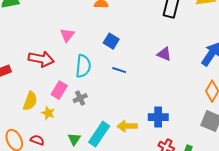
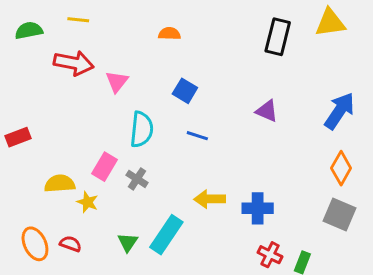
red arrow: (41, 59) -> (74, 63), moved
gray cross: (80, 98) -> (137, 179), turned -32
yellow semicircle: (30, 101) -> (60, 184), turned -114
yellow arrow: (127, 126) -> (210, 199), moved

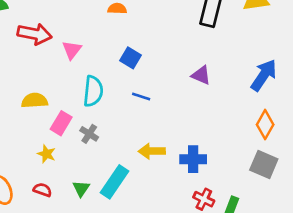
yellow semicircle: (60, 184) -> (35, 101), moved
red semicircle: (71, 244) -> (43, 190), moved

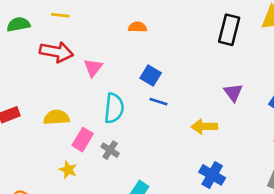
purple triangle: (201, 75) -> (233, 92), moved, turned 30
blue line: (141, 97) -> (158, 102), moved
yellow arrow: (152, 151) -> (204, 127), moved
blue cross: (193, 159) -> (212, 175), turned 30

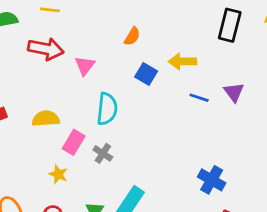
orange semicircle: (138, 27) -> (132, 36), moved, turned 120
blue line: (158, 102) -> (199, 98), moved
yellow arrow: (204, 127) -> (182, 61), moved

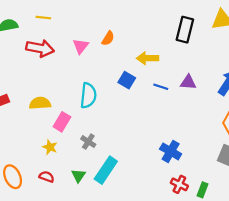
pink triangle: (85, 66) -> (81, 46), moved
blue square: (146, 74) -> (127, 80), moved
purple triangle: (234, 92) -> (188, 82), turned -49
gray cross: (103, 153) -> (88, 142), moved

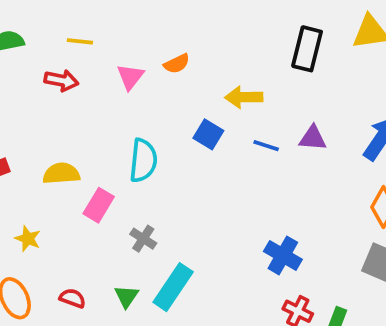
yellow line: (43, 18) -> (80, 41), moved
orange semicircle: (108, 38) -> (177, 64), turned 32
red arrow: (40, 48) -> (61, 80), size x0.7
yellow star: (50, 147) -> (28, 239), moved

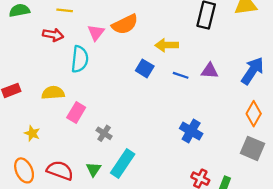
orange semicircle: (177, 64) -> (125, 24), size x1.6
cyan semicircle: (143, 160) -> (80, 59), moved
blue cross: (283, 255) -> (191, 131), moved
red semicircle: (73, 298) -> (60, 170), size x1.6

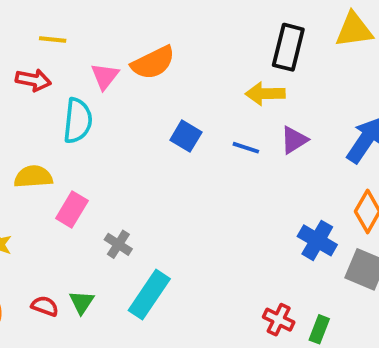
yellow arrow: (167, 45) -> (265, 94), moved
purple triangle: (210, 71) -> (294, 140), turned -36
blue cross: (191, 131) -> (317, 240), moved
green triangle: (94, 169) -> (82, 302), moved
red semicircle: (60, 170) -> (45, 306), size x0.6

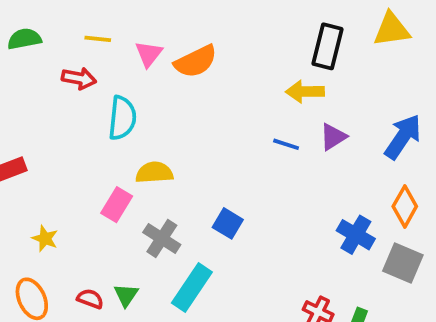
pink triangle: (105, 76) -> (149, 54), moved
blue square: (186, 136) -> (228, 223), moved
yellow semicircle: (33, 177) -> (154, 173), moved
gray cross: (118, 244) -> (162, 239), size x1.4

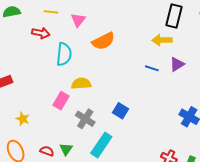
orange semicircle: (196, 61) -> (103, 41), moved

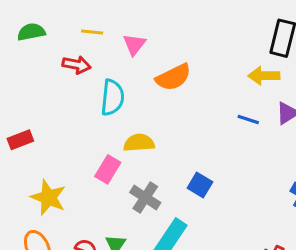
yellow star: (23, 119) -> (48, 197), size x1.6

